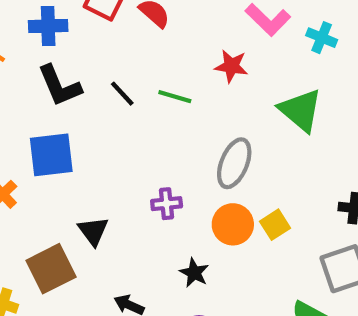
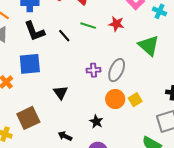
green line: (175, 97) -> (88, 26), moved
purple cross: (167, 204) -> (93, 70), moved
black triangle: (93, 231) -> (61, 93), moved

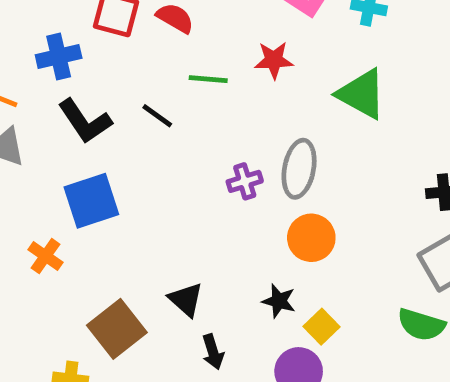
black triangle: (61, 93) -> (186, 300), moved
yellow square: (135, 100) -> (322, 327), moved
black arrow: (65, 136) -> (213, 352), turned -120

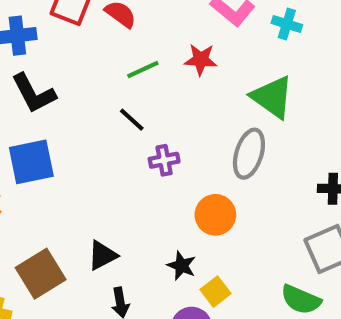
green line: (208, 79) -> (143, 70), turned -36
black line: (157, 116) -> (132, 120), moved
gray ellipse: (299, 169) -> (249, 154), moved
black triangle: (186, 300) -> (102, 255), turned 44

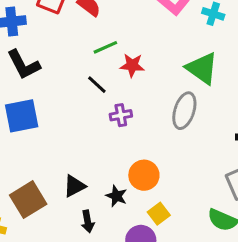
red star: (201, 60) -> (132, 65), moved
orange circle: (215, 215) -> (144, 175), moved
black star: (182, 266) -> (116, 196), moved

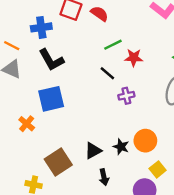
black star: (116, 196) -> (121, 147), moved

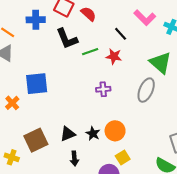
green line: (113, 45) -> (90, 52), moved
black L-shape: (51, 60) -> (67, 39), moved
black line: (107, 73) -> (121, 34), moved

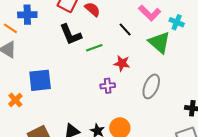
blue cross: (36, 20) -> (27, 15), moved
red star: (114, 56) -> (122, 63), moved
green triangle: (161, 63) -> (159, 42), moved

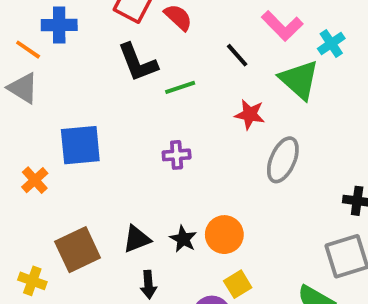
cyan cross: (177, 22) -> (331, 43), turned 32
red star: (122, 63) -> (250, 114), moved
purple cross: (108, 86) -> (177, 155), moved

